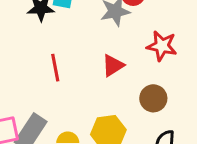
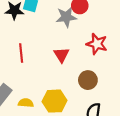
red triangle: (113, 66) -> (61, 55), turned -35

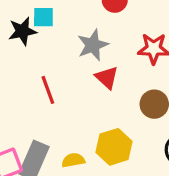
gray star: (66, 17) -> (93, 45), moved

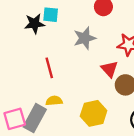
red triangle: (107, 78) -> (109, 69), moved
yellow semicircle: (73, 160) -> (54, 101), moved

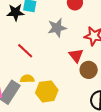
red line: (49, 68) -> (25, 51), turned -36
yellow hexagon: (94, 113) -> (47, 91), moved

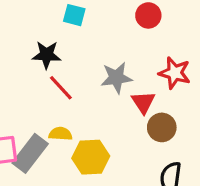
black star: (16, 12) -> (47, 55), moved
gray star: (57, 28) -> (116, 78), moved

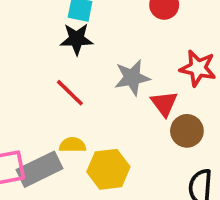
black star: (47, 55) -> (77, 39), moved
gray rectangle: (30, 153) -> (39, 169), turned 30

